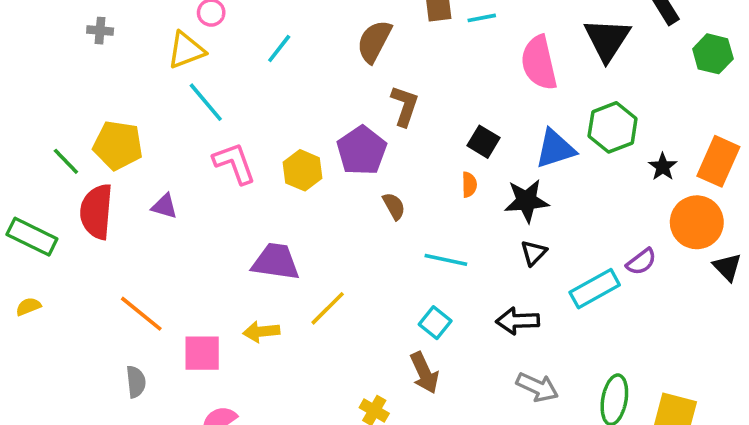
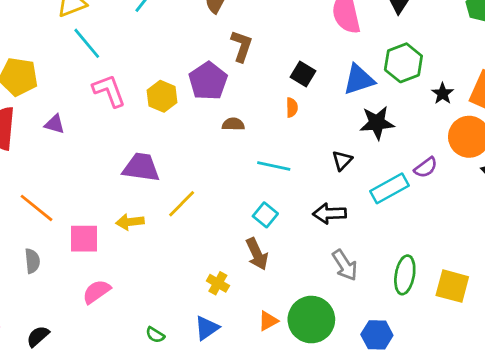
black star: (527, 201) -> (377, 123), moved
brown semicircle: (394, 206) -> (233, 124), turned -60
gray arrow: (537, 387) -> (345, 265), turned 32

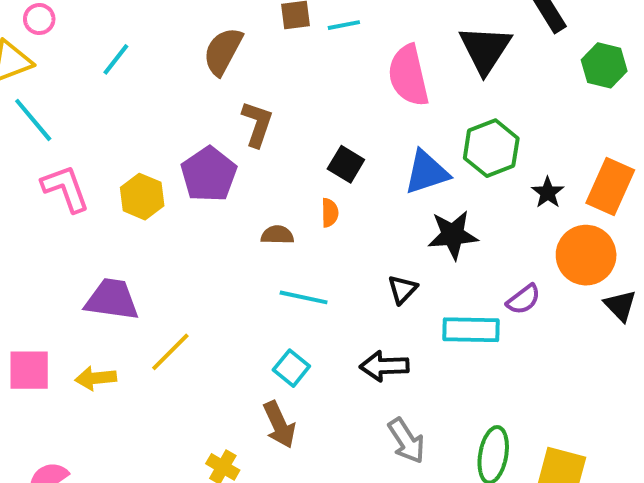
brown semicircle: (233, 124) -> (277, 235), moved
cyan rectangle: (389, 188) -> (471, 330), turned 30
pink square: (84, 239) -> (29, 370), moved

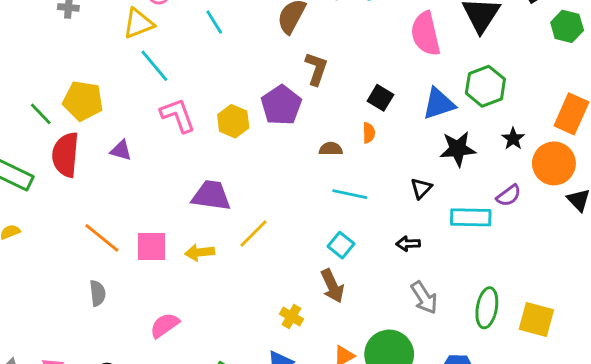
cyan line: (116, 59) -> (214, 22), turned -70
black star: (548, 193) -> (513, 139), moved
black arrow: (384, 366) -> (408, 244), size x0.7

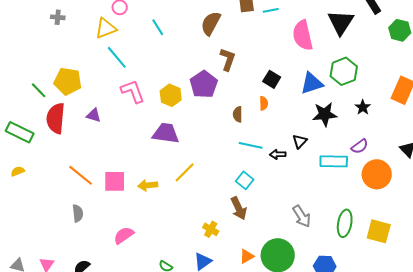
brown semicircle: (331, 149) -> (238, 114), turned -91
orange circle: (554, 163) -> (377, 174), moved
purple trapezoid: (211, 196) -> (166, 133), moved
black arrow: (408, 244) -> (278, 154), moved

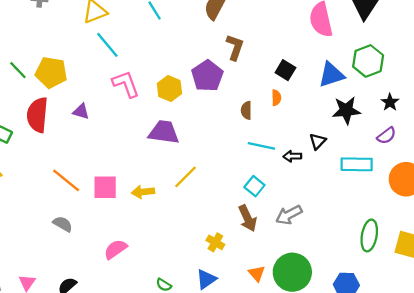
green line: (39, 90) -> (18, 70), moved
purple semicircle: (360, 146) -> (386, 136), moved
gray semicircle: (78, 213) -> (63, 224), turned -54
gray arrow: (302, 216) -> (289, 215), moved, turned 95
orange triangle: (247, 256) -> (257, 273), turned -42

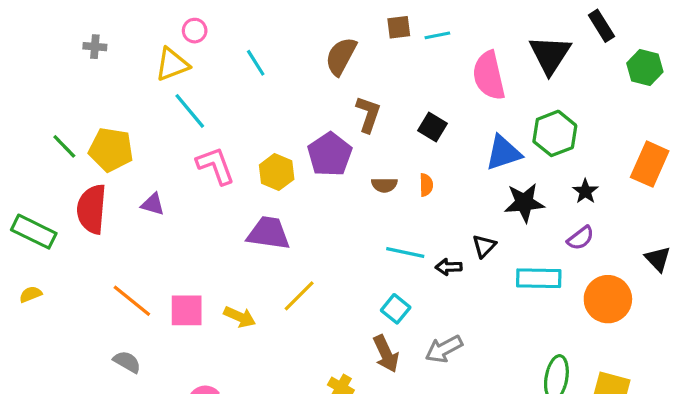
black square: (285, 70) -> (433, 127), moved
brown semicircle: (246, 110) -> (384, 185), moved, turned -90
yellow arrow: (143, 192) -> (240, 317), turned -150

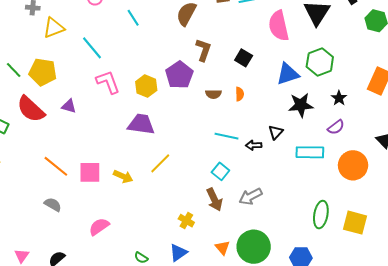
yellow triangle: (172, 64) -> (54, 28), moved
red semicircle: (92, 209) -> (31, 109), turned -52

